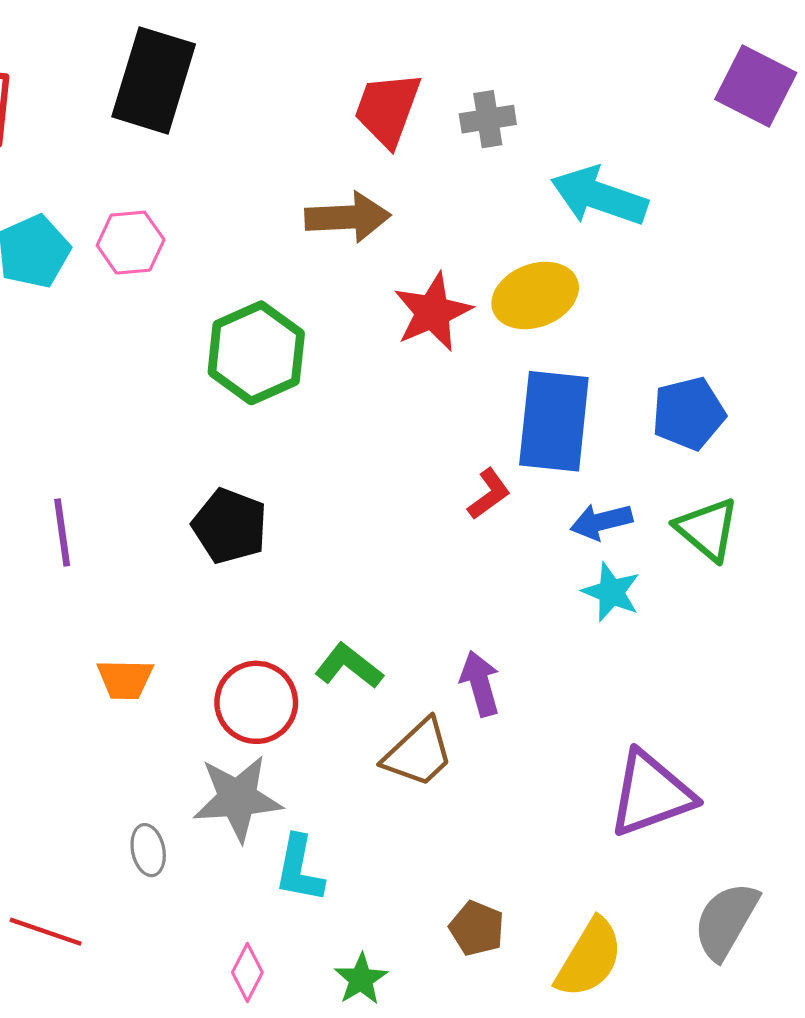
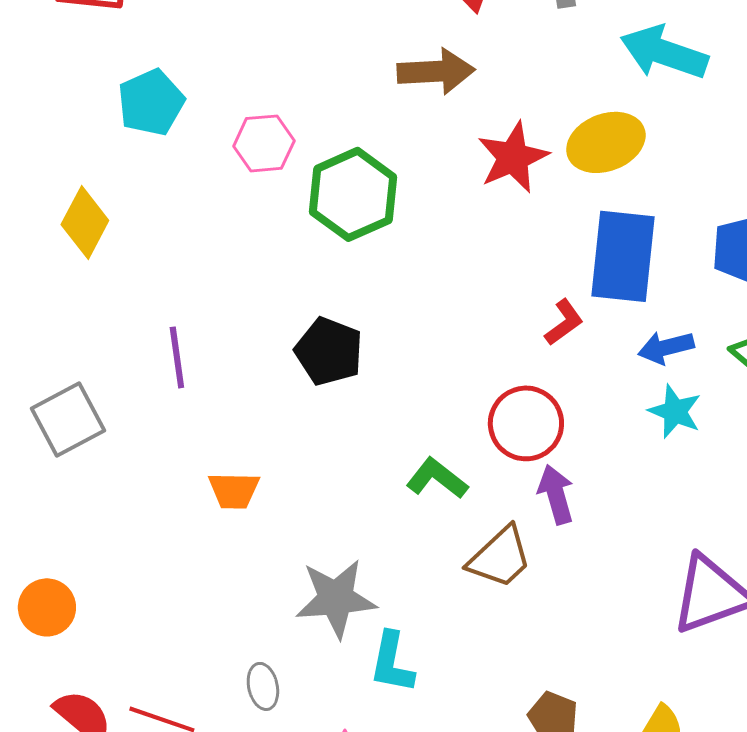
pink hexagon: (131, 243) -> (264, 143), moved
red circle: (256, 702) -> (526, 423), moved
gray ellipse: (148, 850) -> (263, 686), moved

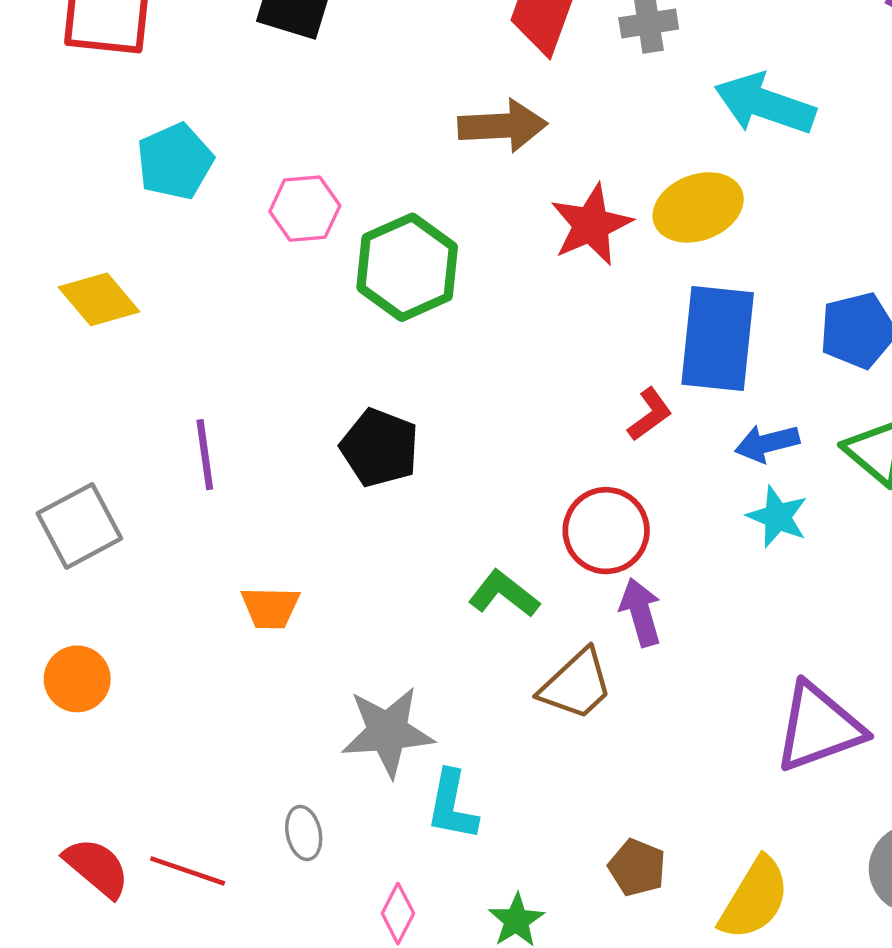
yellow diamond: (85, 222) -> (99, 299), turned -68
orange circle: (47, 607) -> (77, 679), moved

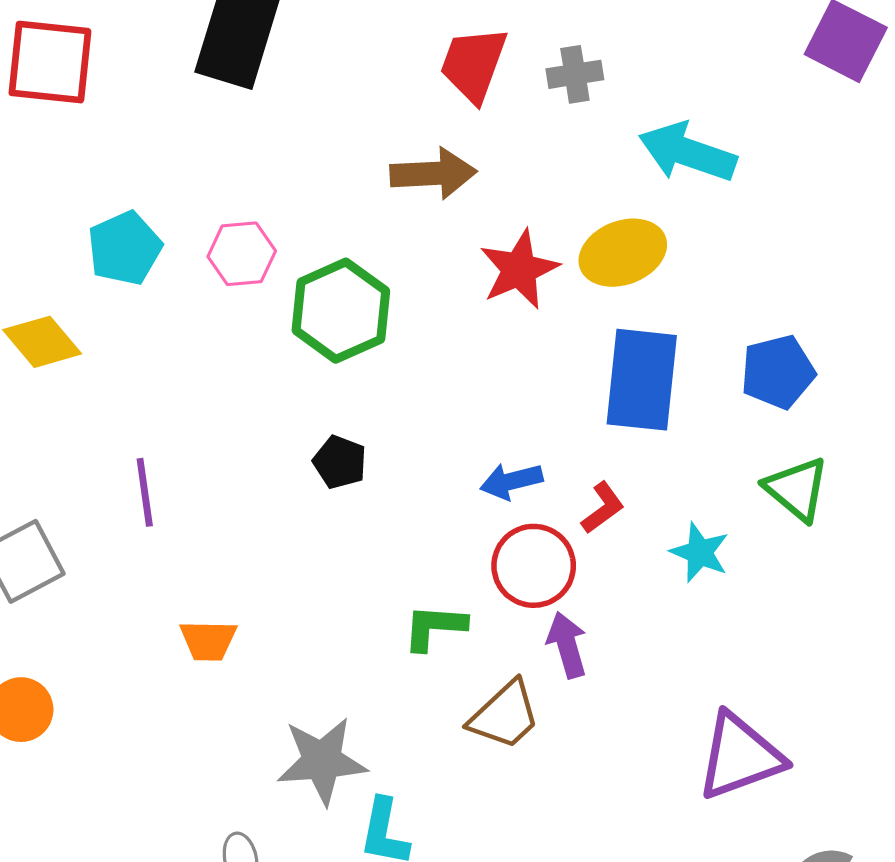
cyan pentagon: (175, 161) -> (125, 248), moved
red L-shape: (650, 414) -> (603, 508), moved
blue arrow: (767, 443) -> (511, 481), moved
black pentagon: (380, 448) -> (340, 462), moved, size x0.7
green L-shape: (504, 594) -> (434, 627), turned -34

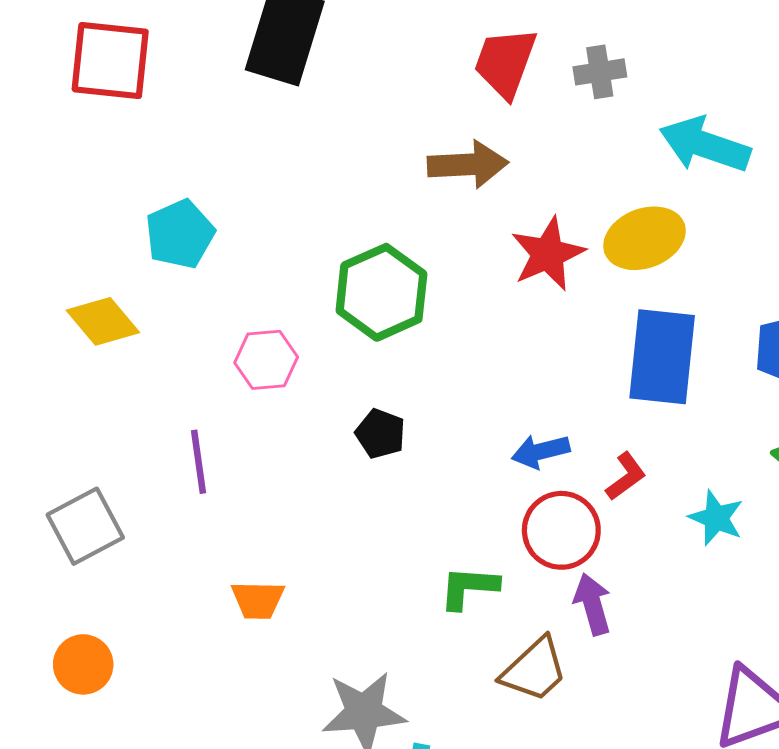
pink hexagon: (242, 254) -> (266, 360), moved

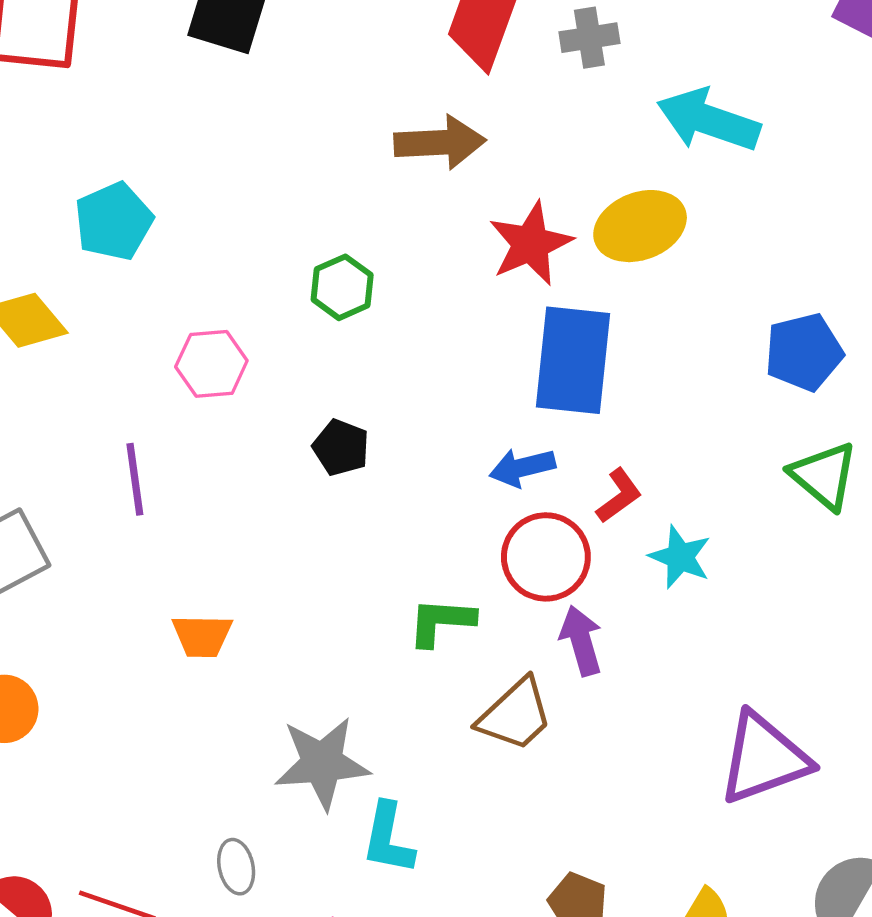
green hexagon: (381, 292) -> (342, 287), size x0.6
blue rectangle: (662, 357) -> (573, 360), moved
cyan star: (716, 518) -> (680, 557), moved

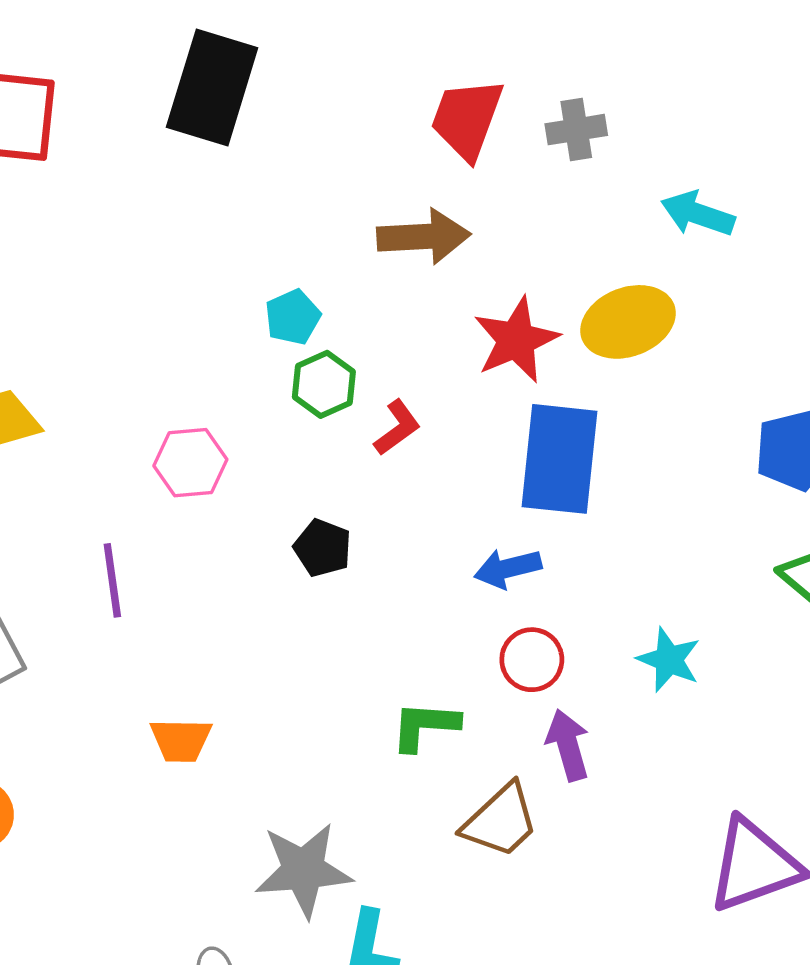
cyan arrow: (708, 120) -> (698, 214), size x0.7
cyan pentagon: (114, 221) -> (293, 317), moved, size x0.7
red L-shape: (619, 496) -> (397, 428), moved
red circle: (546, 557) -> (532, 660), size x0.7

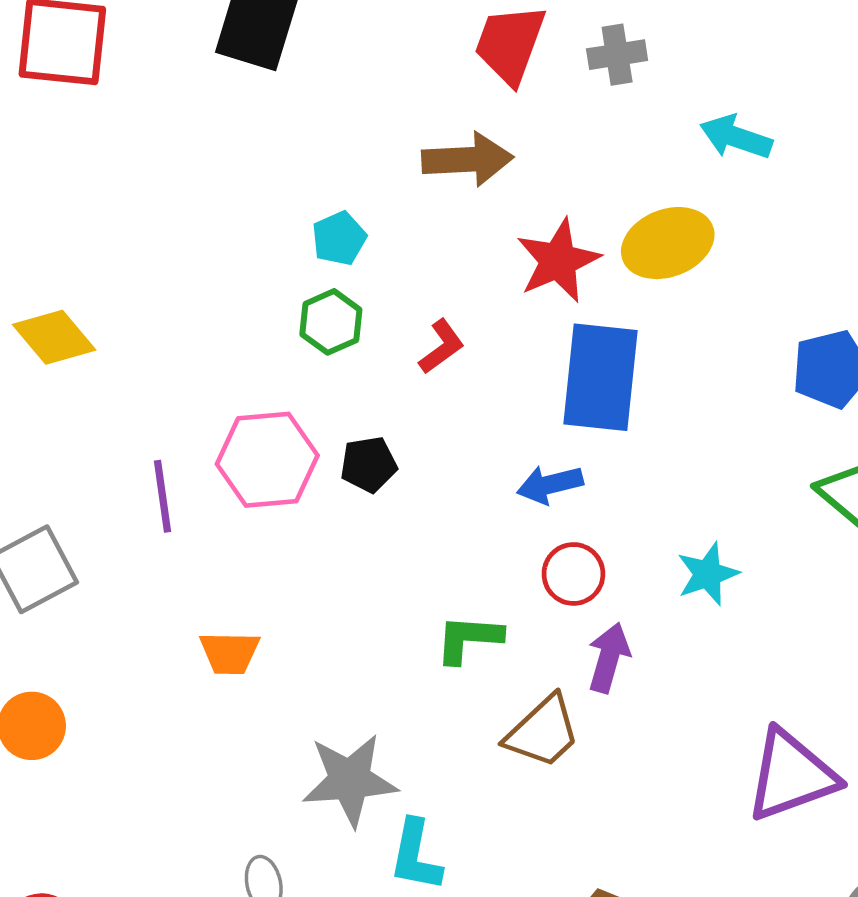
green hexagon: (324, 384) -> (331, 322), moved
pink hexagon: (190, 463) -> (267, 460), moved, size x1.4
black pentagon: (323, 548) -> (369, 464), turned -30
cyan star: (669, 660) -> (708, 574), turned 30
purple arrow: (568, 745) -> (609, 658), turned 32

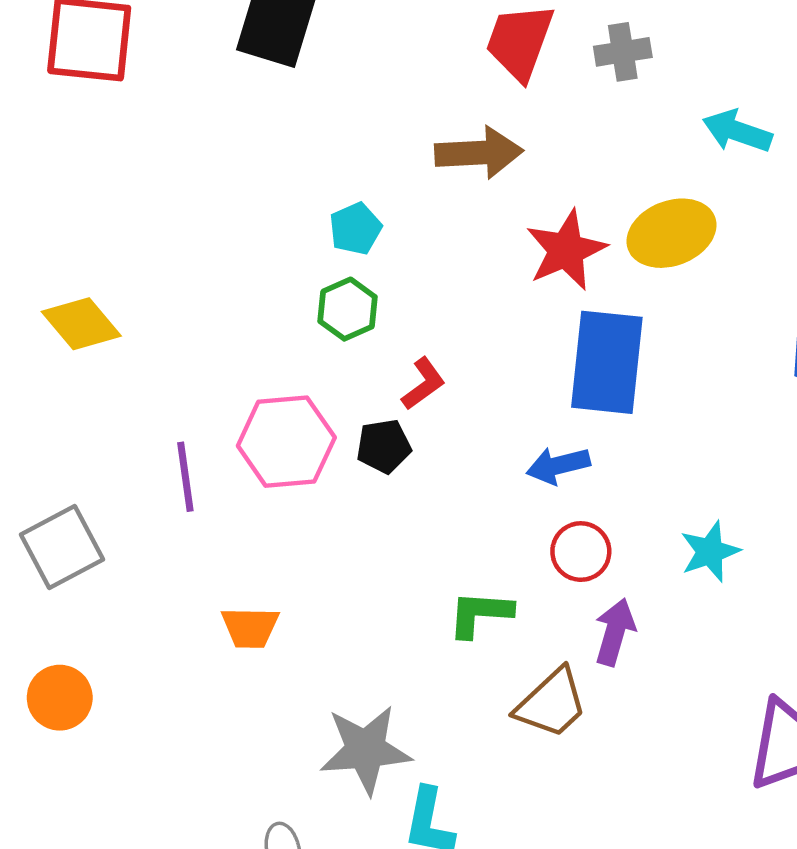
red L-shape: (442, 347) -> (423, 384), moved

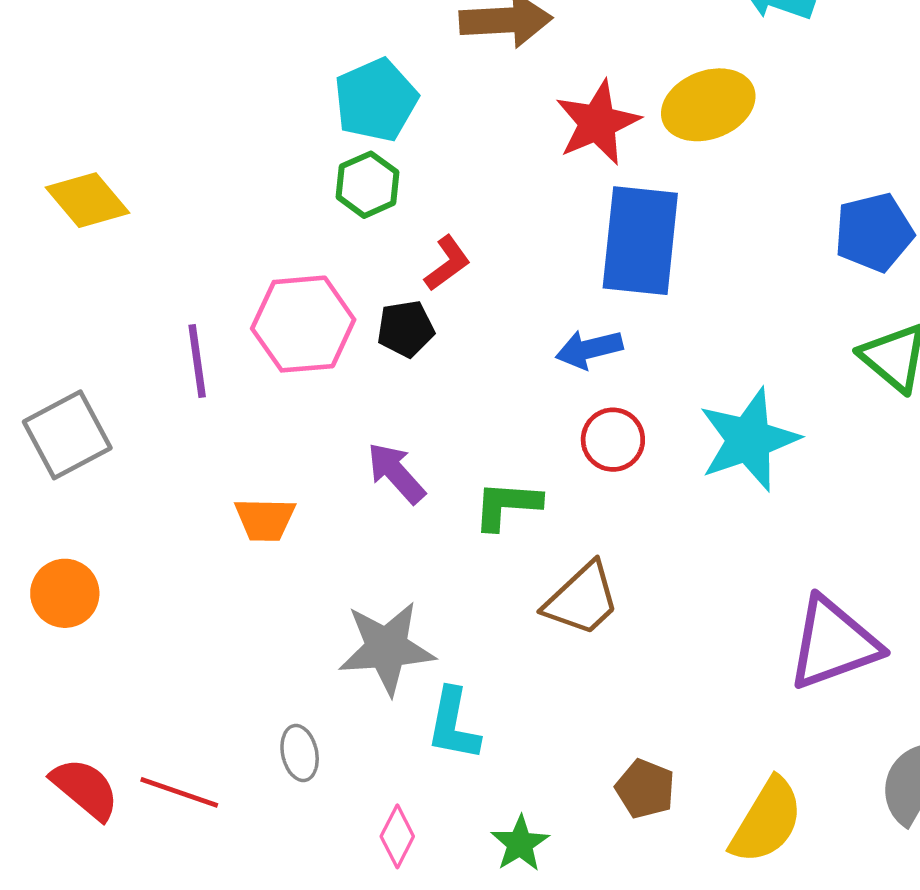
cyan pentagon: (355, 229) -> (376, 100), size x1.5
cyan star: (710, 552) -> (749, 440), size x1.6
purple arrow: (615, 632) -> (396, 473), moved, turned -58

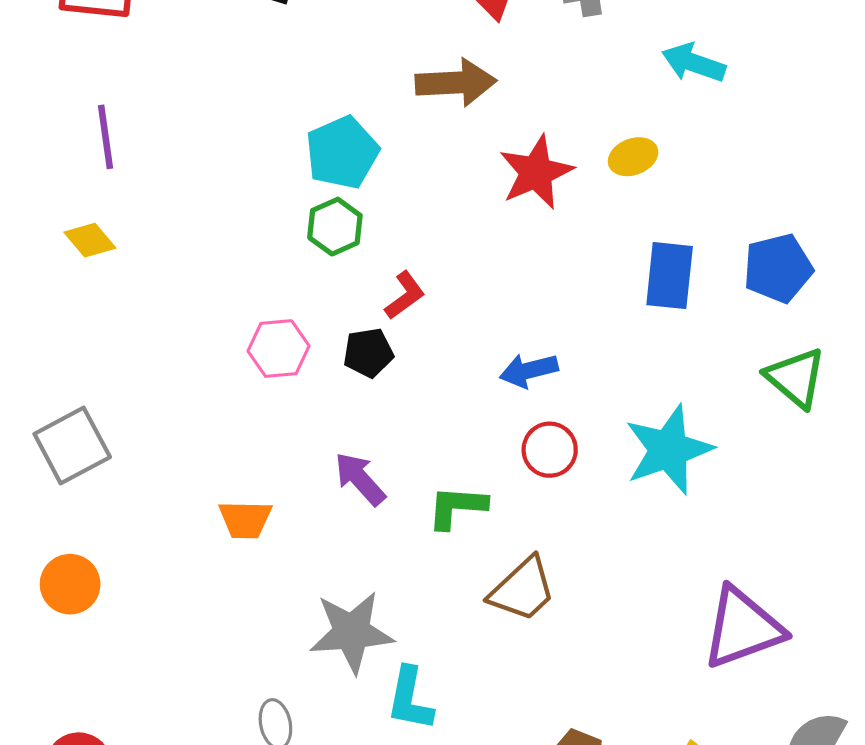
yellow ellipse: (708, 105) -> (633, 157), size x0.6
yellow diamond: (88, 200) -> (90, 240), size x0.7
blue rectangle: (640, 241) -> (670, 276), moved, size x0.7
pink hexagon: (303, 324) -> (279, 349), size x0.7
purple line: (197, 361) -> (106, 137), moved

